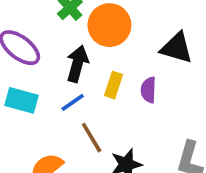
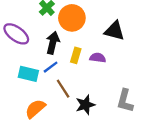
purple semicircle: (148, 90) -> (98, 58), turned 98
cyan rectangle: (22, 100) -> (28, 74), moved

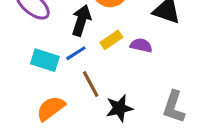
yellow rectangle: (76, 55) -> (111, 40), turned 35

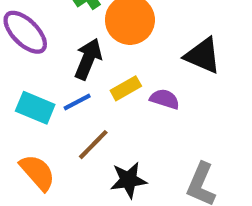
brown line: (91, 84) -> (93, 145), turned 68
orange semicircle: (51, 108) -> (37, 172), turned 80

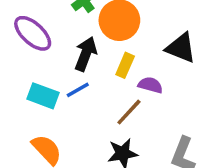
yellow rectangle: (126, 88) -> (125, 65), moved, turned -35
brown line: (93, 145) -> (129, 112), moved

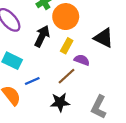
blue line: (78, 90) -> (32, 81), moved

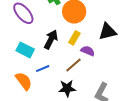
black arrow: (42, 36) -> (51, 39), moved
black triangle: (104, 38) -> (108, 31), turned -42

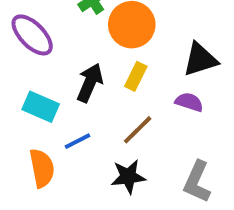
purple semicircle: (88, 51) -> (189, 102), moved
orange semicircle: (24, 81) -> (42, 168), turned 30

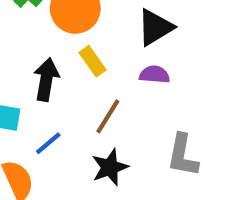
yellow rectangle: (136, 76) -> (92, 61), turned -48

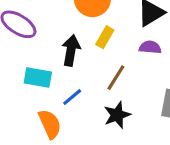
yellow rectangle: (92, 61) -> (105, 37), turned 65

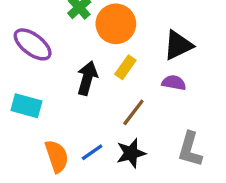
cyan rectangle: (38, 78) -> (26, 106), moved
blue line: (72, 97) -> (92, 152), moved

